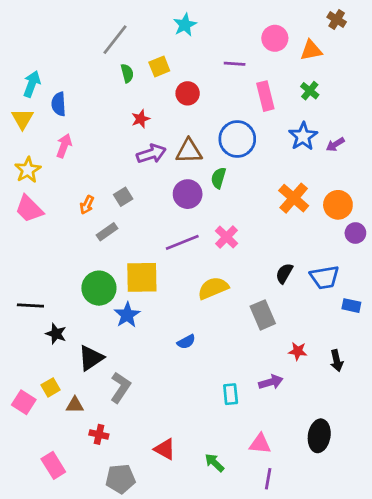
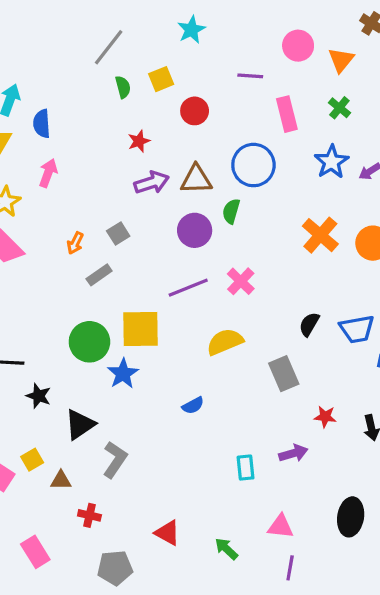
orange triangle: (311, 50) -> (341, 60), turned -40

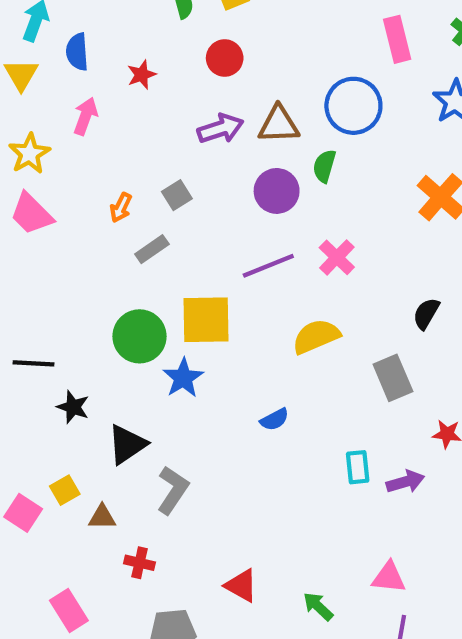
red circle: (195, 111) -> (225, 58), moved
red star: (139, 141) -> (142, 75), moved
cyan rectangle: (246, 468) -> (358, 467), moved

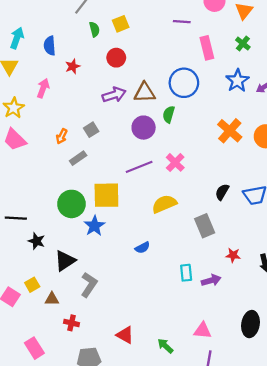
blue semicircle: (77, 52) -> (50, 46), moved

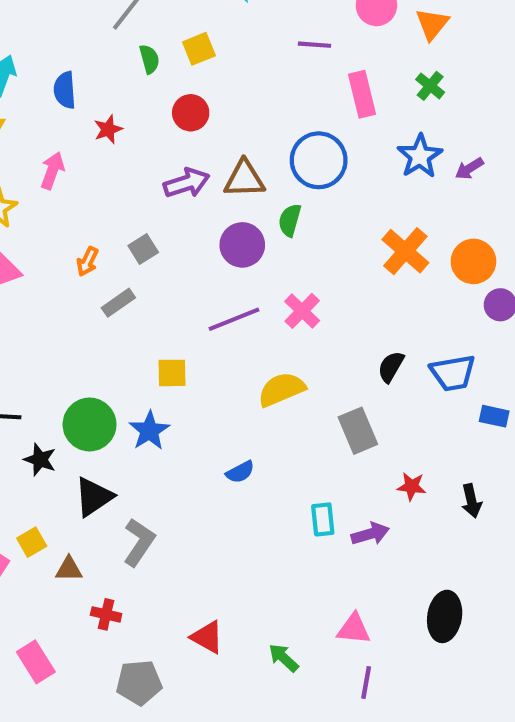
yellow square: (106, 195) -> (172, 373), size x0.6
green circle: (71, 204) -> (90, 424), moved

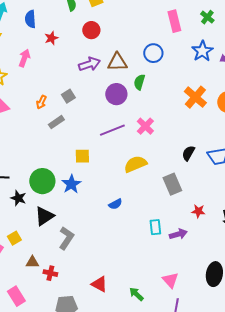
blue circle: (319, 160) -> (153, 53), size x0.7
brown triangle: (69, 569) -> (32, 262), moved
pink triangle: (354, 629) -> (170, 280), turned 42

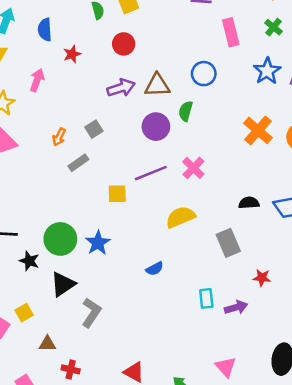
black semicircle: (188, 153) -> (249, 203), turned 56
yellow square: (82, 156) -> (117, 194), moved
red cross: (50, 273) -> (71, 369), moved

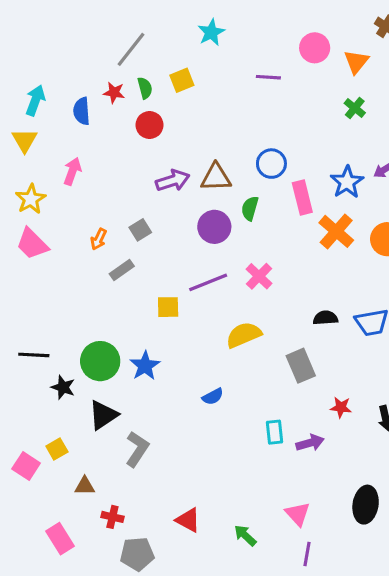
pink rectangle: (231, 32) -> (302, 198), moved
red circle: (124, 44) -> (150, 125), moved
red star: (72, 54) -> (114, 93), moved, turned 30
blue star: (267, 71) -> (347, 182), moved

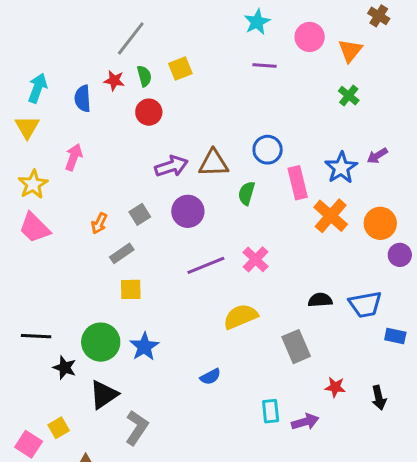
cyan star: (211, 32) -> (257, 22), moved
purple circle: (214, 227) -> (188, 211), moved
yellow square: (168, 307) -> (131, 289), moved

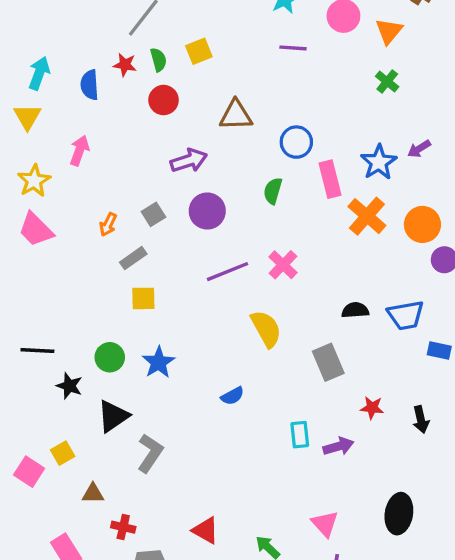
brown triangle: (213, 163) -> (236, 115), moved
yellow semicircle: (240, 317) -> (266, 329), turned 84
green circle: (101, 342) -> (110, 357), size x0.7

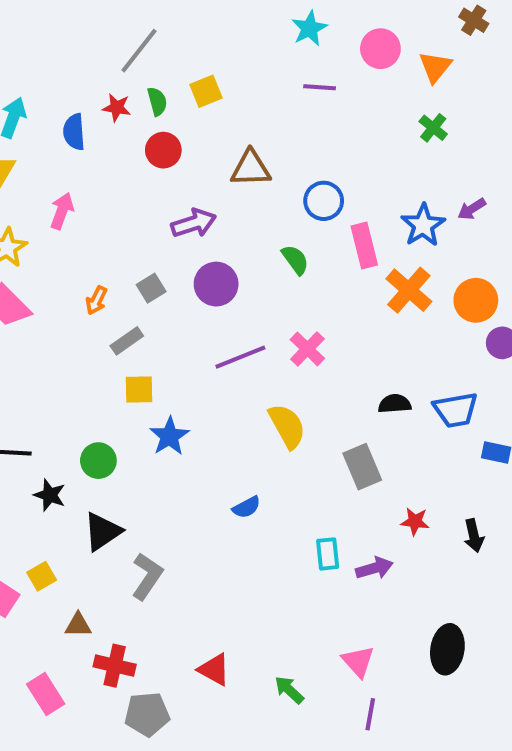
green semicircle: (273, 191) -> (295, 260), turned 128
blue star: (158, 362) -> (169, 436), moved
red cross: (123, 527) -> (115, 666), size x1.4

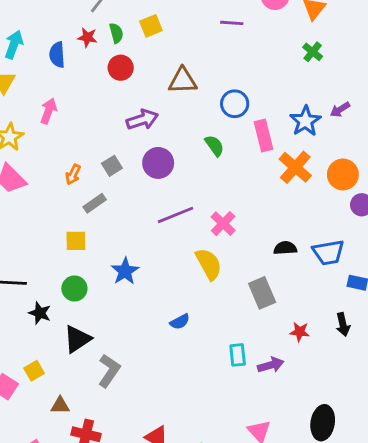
pink cross: (307, 349) -> (223, 224), moved
yellow square: (139, 390) -> (76, 241), moved
black arrow: (474, 536) -> (343, 325), moved

